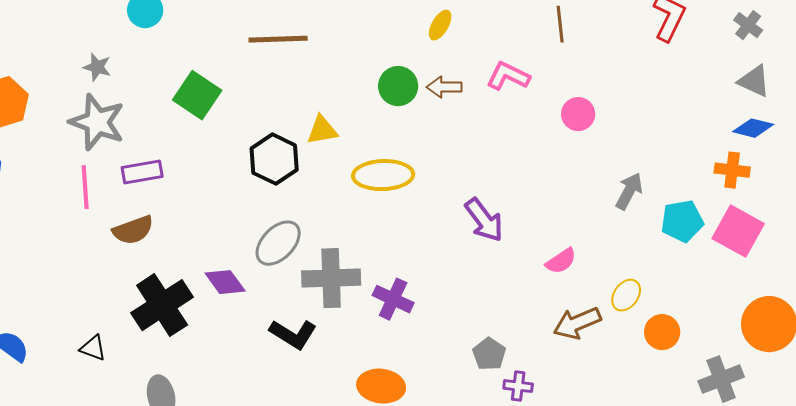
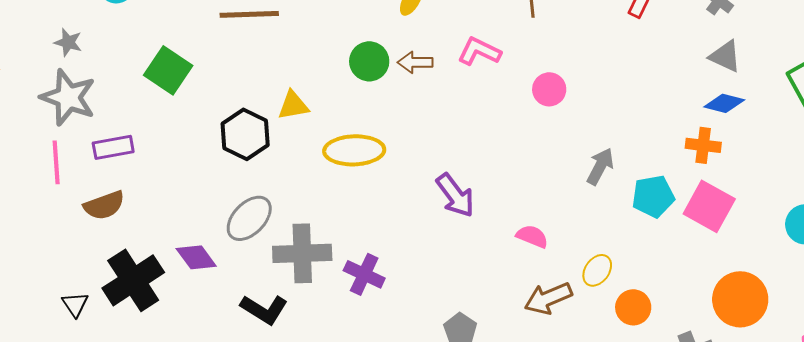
pink semicircle: (561, 261) -> (532, 236), turned -124
black triangle: (93, 348) -> (75, 304), moved, turned 36

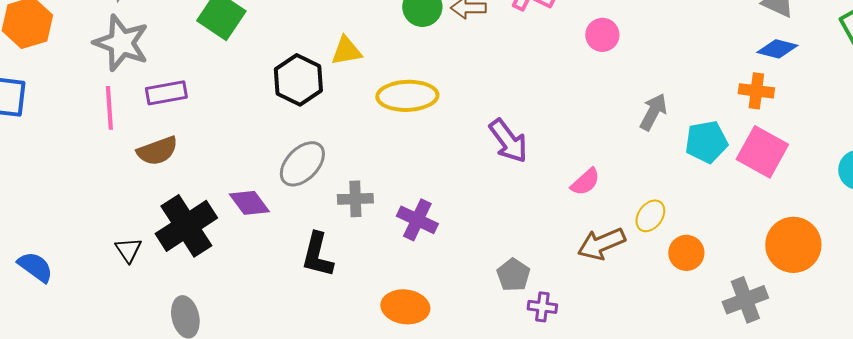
pink semicircle: (532, 236) -> (585, 182), turned 116
gray cross: (302, 253) -> (355, 199), size x0.6
black L-shape: (264, 309) -> (317, 255), turned 72

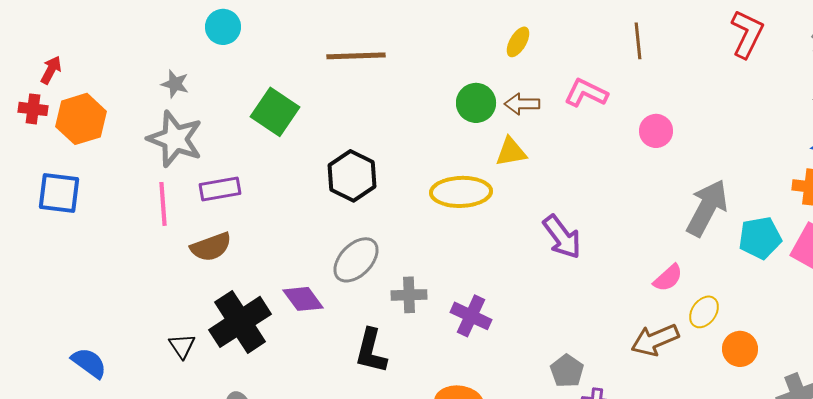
yellow triangle: (346, 51) -> (511, 152), moved
gray arrow: (653, 112) -> (707, 208), size x1.5
pink semicircle: (585, 182) -> (668, 278), moved

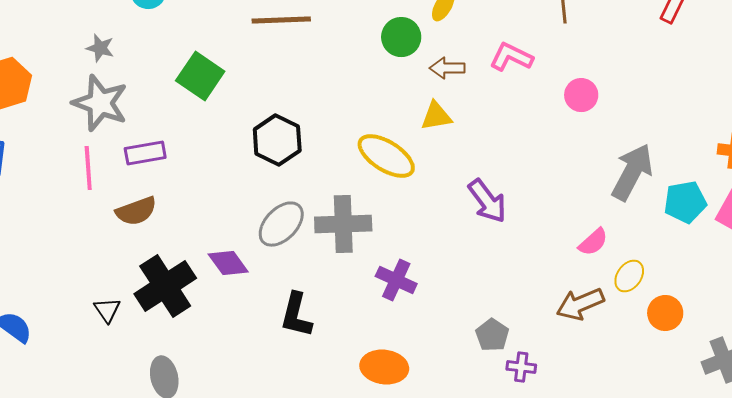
green circle: (476, 103) -> (401, 37), moved
yellow ellipse: (461, 192) -> (386, 156), turned 34
gray cross: (409, 295) -> (343, 224), moved, size x1.6

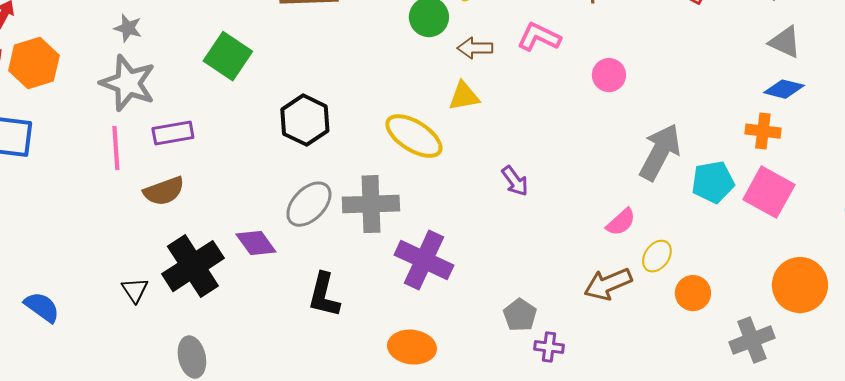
purple arrow: (487, 201) -> (515, 181), size x0.7
purple cross: (396, 280) -> (424, 260), size x1.4

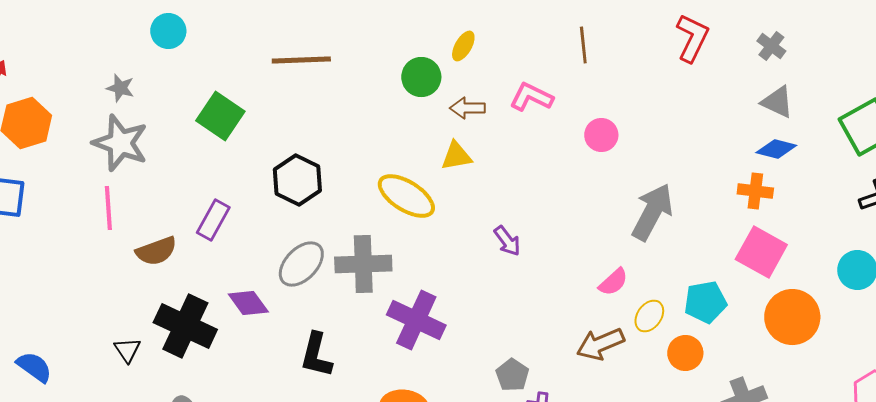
purple rectangle: (173, 133) -> (213, 220), moved, turned -51
cyan pentagon: (713, 182) -> (705, 302), moved
black cross: (193, 266) -> (185, 326), turned -32
orange circle: (800, 285) -> (792, 317), moved

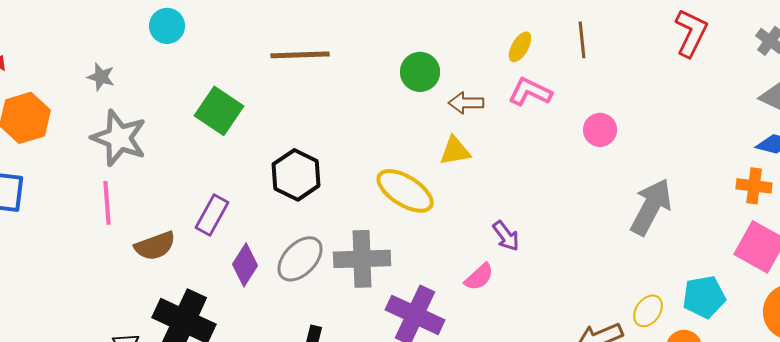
yellow ellipse: (463, 46) -> (520, 47), moved
gray star: (120, 88) -> (101, 77), moved
pink semicircle: (613, 282) -> (479, 277), moved
purple diamond: (248, 303) -> (245, 265), moved, turned 69

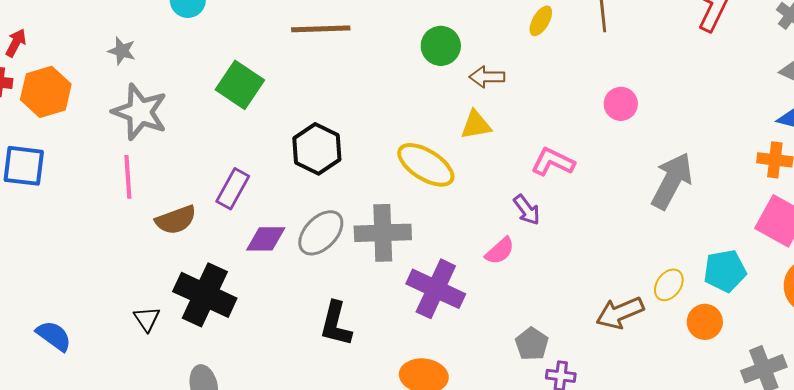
pink L-shape: (530, 92) -> (553, 162), moved
purple diamond: (245, 265) -> (266, 239), turned 57

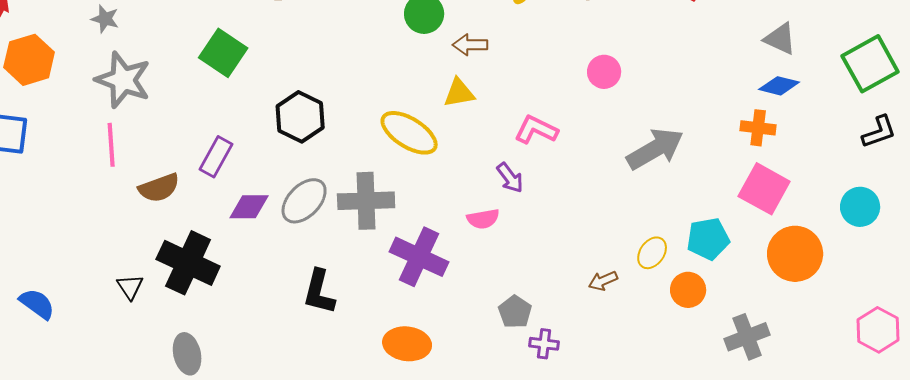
gray arrow: (672, 181) -> (655, 149), turned 32
pink semicircle: (500, 251) -> (483, 219), turned 32
brown arrow: (620, 313) -> (603, 281), size x0.6

